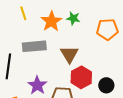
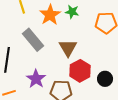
gray rectangle: (34, 46) -> (33, 40), turned 55

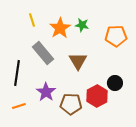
red hexagon: (80, 71) -> (97, 96), moved
black circle: (105, 79) -> (115, 83), moved

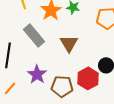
orange line: (19, 106) -> (10, 88), turned -32

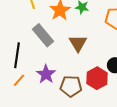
orange line: (10, 88) -> (19, 80), moved

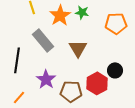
orange line: (19, 80) -> (19, 97), moved

